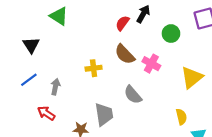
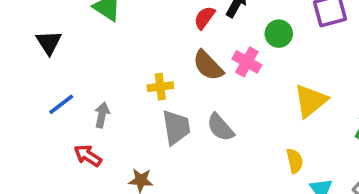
black triangle: (31, 45) -> (49, 42), moved
pink cross: (151, 64) -> (247, 62), moved
gray trapezoid: (104, 114) -> (176, 127), moved

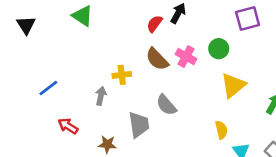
green circle: (279, 34) -> (219, 49), moved
black triangle: (49, 42) -> (26, 25), moved
gray arrow: (102, 115) -> (101, 96), moved
gray trapezoid: (176, 127) -> (139, 125), moved

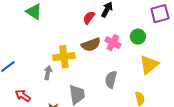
brown semicircle: (157, 59) -> (91, 45), turned -66
yellow cross: (122, 75) -> (64, 57), size x1.5
gray semicircle: (166, 105) -> (111, 80), moved, turned 54

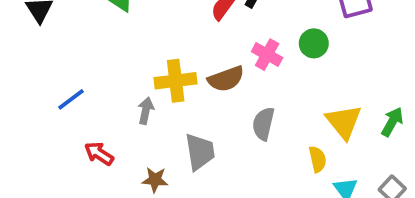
brown semicircle: (91, 45) -> (226, 79), moved
yellow triangle: (149, 65) -> (344, 122), moved, turned -30

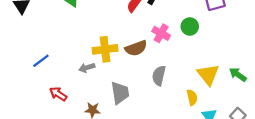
gray arrow: (146, 111) -> (87, 68), turned -119
green arrow: (392, 122) -> (238, 75), turned -84

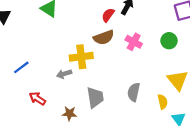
green circle: (190, 26) -> (169, 41), moved
brown semicircle: (136, 48) -> (104, 37), moved
gray semicircle: (159, 76) -> (134, 92), moved

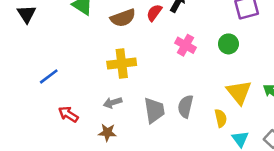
brown semicircle: (104, 37) -> (123, 18), moved
gray arrow: (64, 74) -> (113, 103), moved
gray trapezoid: (95, 97) -> (154, 110), moved

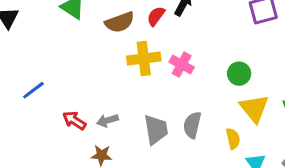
green circle: (228, 44) -> (239, 74), moved
pink cross: (185, 45) -> (182, 65), moved
yellow cross: (122, 63) -> (144, 58), moved
red arrow: (68, 114) -> (74, 120), moved

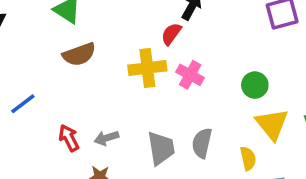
red semicircle: (156, 16) -> (171, 34), moved
brown semicircle: (120, 22) -> (79, 54), moved
red arrow: (74, 120) -> (69, 138), turned 30

